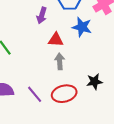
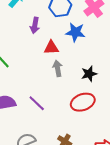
black star: (94, 82) -> (89, 74), moved
red ellipse: (64, 94) -> (83, 102), moved

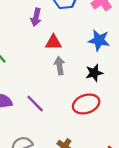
blue star: (75, 32) -> (99, 40), moved

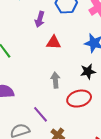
gray arrow: (60, 66) -> (55, 80), moved
purple line: (35, 103) -> (40, 114), moved

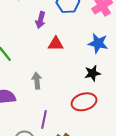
gray arrow: (55, 80) -> (37, 81), moved
purple line: (40, 114) -> (44, 119), turned 54

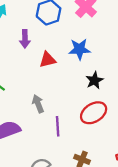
blue star: (98, 43) -> (79, 49), moved
purple line: (44, 119) -> (58, 126), moved

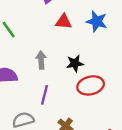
black star: (94, 80) -> (75, 63), moved
purple line: (58, 126) -> (44, 95), moved

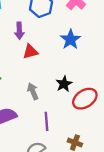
blue star: (97, 21) -> (71, 39), turned -30
red triangle: (64, 22) -> (30, 52), moved

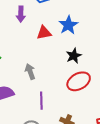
red triangle: (30, 52) -> (44, 33), moved
black star: (64, 84) -> (74, 56), moved

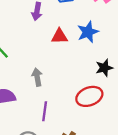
black star: (74, 56) -> (104, 68), moved

